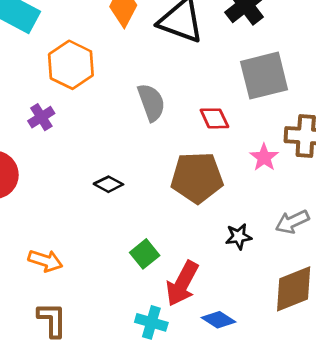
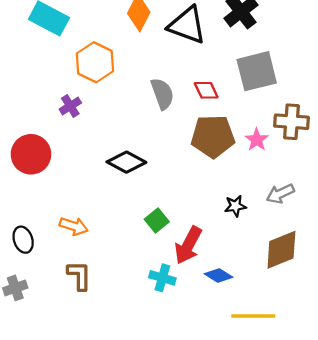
red diamond: (214, 118) -> (206, 90), moved
brown pentagon: (197, 178) -> (213, 136), moved
black diamond: (108, 184) -> (126, 162), size x1.6

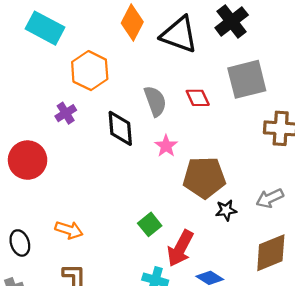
brown pentagon: (213, 136) -> (204, 178), moved
pink star: (257, 140) -> (166, 146), moved
black diamond: (126, 162) -> (120, 128), moved, turned 57

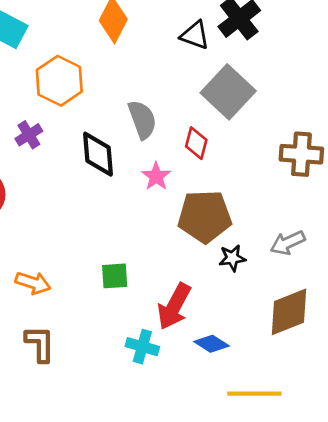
black triangle: (179, 35) -> (195, 35), moved, size x0.6
gray square: (247, 79) -> (228, 92), moved, turned -33
red diamond: (198, 98) -> (196, 143), moved, turned 40
green square: (150, 224) -> (115, 276), moved, turned 35

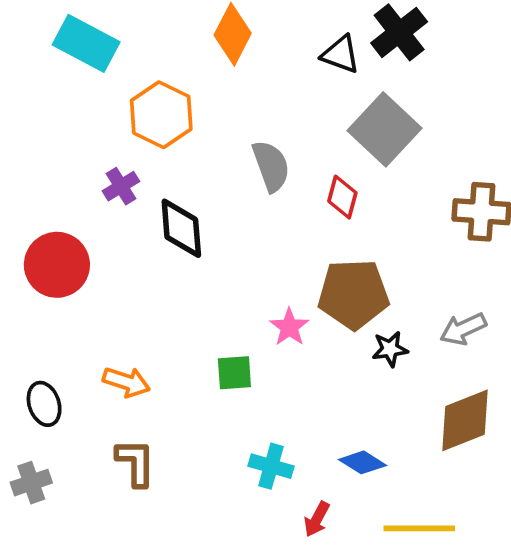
black diamond: (98, 154) -> (181, 228), moved
pink star: (156, 176) -> (289, 327), moved
red arrow: (174, 306) -> (317, 519), moved, size x0.6

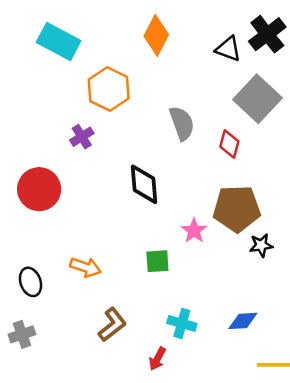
black diamond: (181, 228) -> (144, 184), moved
brown L-shape: (136, 462) -> (112, 325), moved, turned 52
blue diamond: (363, 462) -> (243, 321), turned -36
red arrow: (317, 519) -> (157, 359), moved

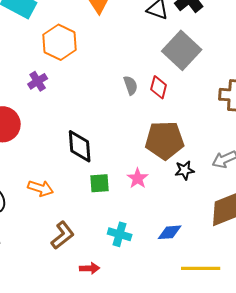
gray semicircle: (182, 123) -> (131, 85), moved, size x0.7
black diamond: (144, 184) -> (80, 146), moved
pink star: (194, 231) -> (138, 178), moved
red arrow: (157, 359) -> (90, 268), moved, turned -120

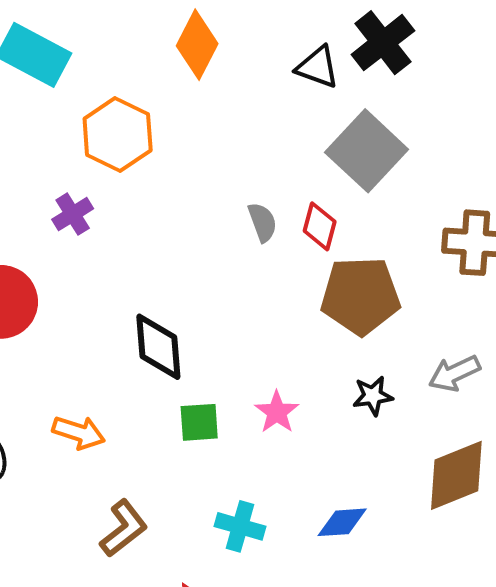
brown pentagon: (165, 140) -> (360, 296), moved

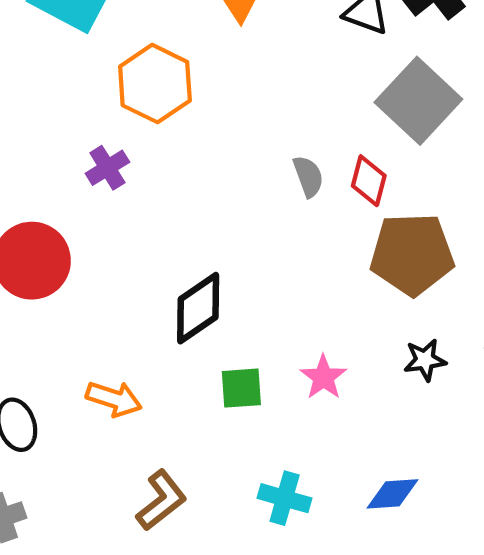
black diamond: (158, 347) -> (198, 308), turned 60

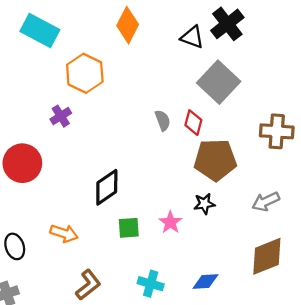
black star: (425, 360) -> (204, 204), moved

